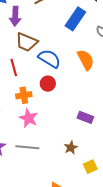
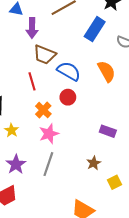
orange cross: (24, 95) -> (43, 110), turned -35
pink star: (29, 118) -> (49, 134), turned 30
gray line: (27, 147) -> (48, 164), turned -75

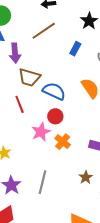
blue rectangle: (95, 29) -> (75, 49), size x0.6
orange cross: (43, 110) -> (63, 142), moved
pink star: (49, 134) -> (41, 132), moved

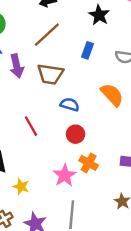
brown trapezoid: (29, 77) -> (50, 74), moved
blue semicircle: (54, 91) -> (70, 105), size x0.7
pink star: (41, 132) -> (65, 175), moved

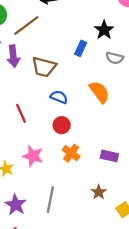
black star: (99, 15) -> (104, 30), moved
brown line: (47, 35) -> (26, 26), moved
pink star: (65, 175) -> (33, 156), moved, turned -30

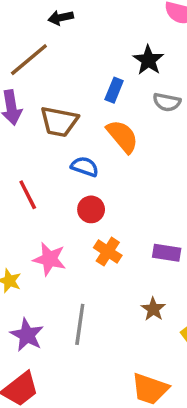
orange semicircle: (99, 92) -> (122, 136), moved

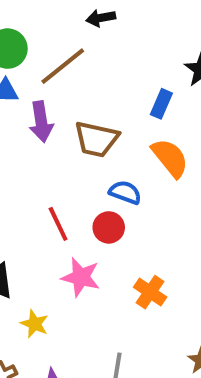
red circle: (91, 209) -> (109, 227), moved
pink star: (49, 259) -> (81, 277), moved

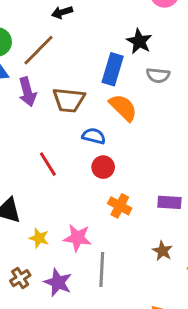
blue rectangle: (161, 104) -> (113, 69), size x1.5
red circle: (109, 227) -> (103, 167), moved
pink star: (81, 277) -> (77, 238), moved

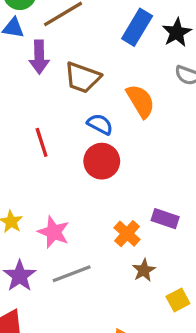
blue rectangle: (113, 69) -> (137, 27), moved
red circle: (103, 167) -> (102, 161), size x1.4
orange cross: (120, 206) -> (127, 234), moved
gray line: (102, 269) -> (72, 274), turned 52

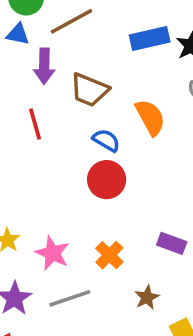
blue rectangle: (137, 27) -> (150, 39), turned 44
red line: (42, 142) -> (35, 124), moved
orange cross: (127, 234) -> (109, 255), moved

